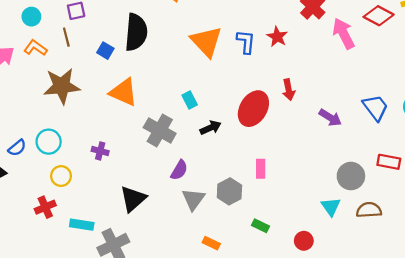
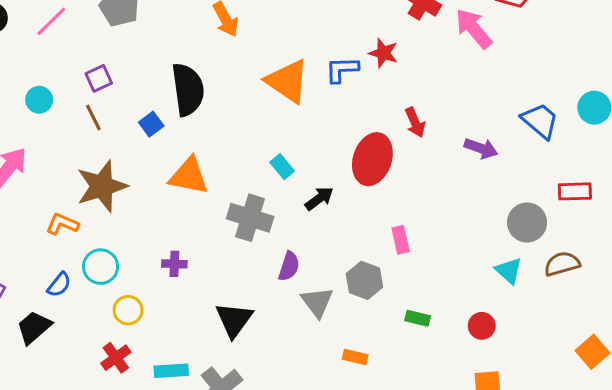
blue L-shape: (246, 42) -> (342, 70), turned -85
orange L-shape: (35, 48) -> (62, 224), moved
blue square: (105, 51) -> (151, 124), turned 35

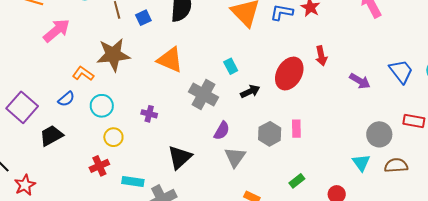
blue square: (151, 124) -> (143, 18), moved
gray hexagon: (364, 280) -> (270, 134), moved
blue semicircle: (59, 285) -> (66, 99), moved
green rectangle: (418, 318) -> (297, 181), turned -63

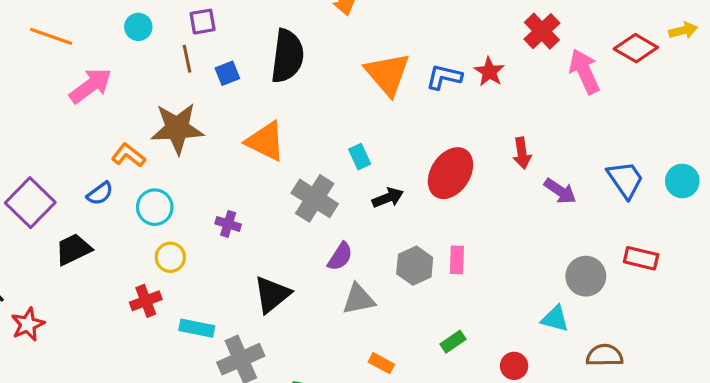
red arrow: (321, 56) -> (522, 153), moved
gray triangle: (235, 157) -> (358, 299), turned 40
cyan triangle: (361, 163) -> (555, 319), turned -42
brown semicircle: (396, 165) -> (605, 355), moved

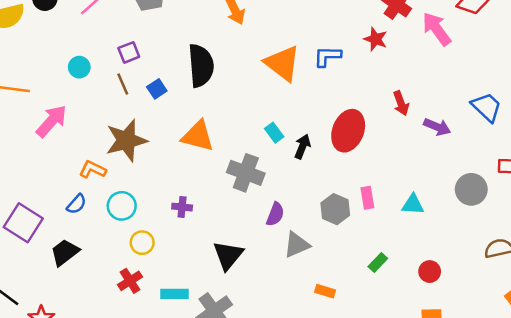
red star: (489, 72) -> (376, 39), moved
black arrow: (388, 198) -> (302, 147), moved, turned -35
cyan triangle: (555, 319) -> (413, 204), moved

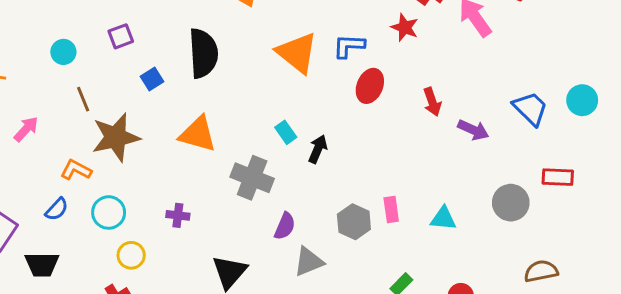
brown line: (123, 84) -> (83, 99), moved
pink arrow: (51, 121) -> (26, 129), moved, size x0.7
red ellipse: (348, 131) -> (370, 86), moved, size x0.7
black trapezoid: (65, 252) -> (42, 264), turned -144

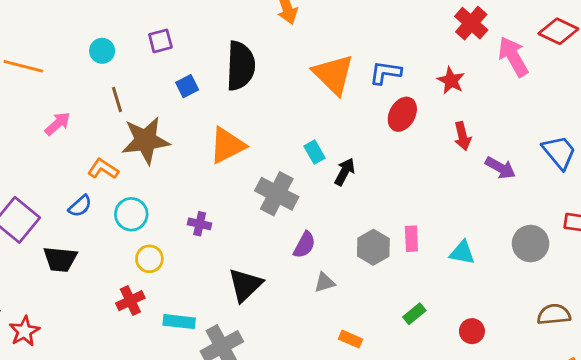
red star: (405, 27) -> (451, 81), moved
orange triangle: (198, 134) -> (227, 145), turned -48
gray triangle: (309, 262) -> (325, 282), size x0.7

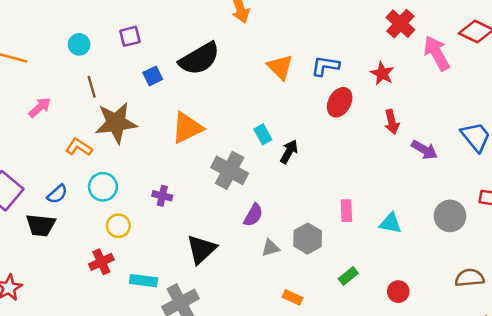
black semicircle: (241, 66) -> (199, 59), turned 57
orange triangle: (333, 74) -> (280, 67), size x0.7
blue semicircle: (80, 206) -> (57, 194), moved
gray hexagon: (373, 247) -> (308, 239), moved

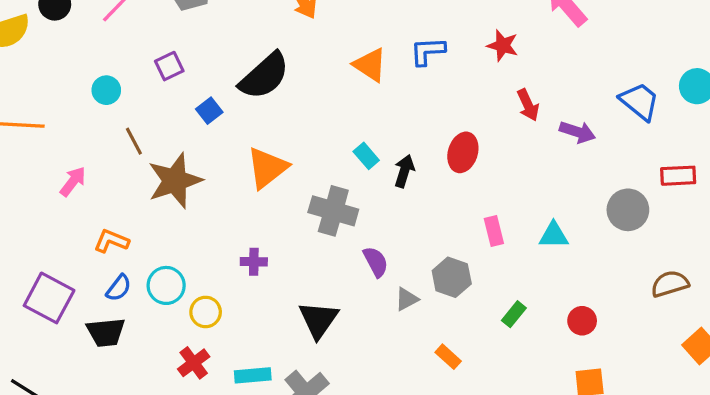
red ellipse: (340, 102) -> (463, 152), moved
orange L-shape: (79, 147) -> (111, 241), moved
cyan circle: (103, 187) -> (166, 285), moved
purple semicircle: (253, 215) -> (376, 262), turned -45
orange rectangle: (292, 297) -> (448, 357), turned 30

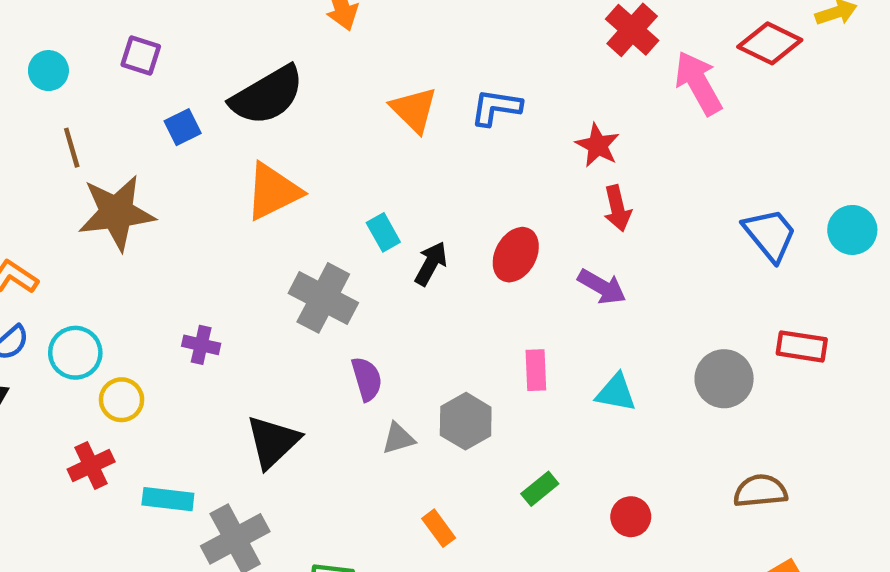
red star: (503, 45) -> (598, 145), moved
purple square: (169, 66) -> (141, 55), turned 32
purple arrow: (577, 132) -> (602, 287), moved
orange triangle: (267, 168) -> (273, 191), moved

